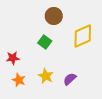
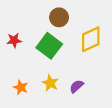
green square: (45, 42) -> (49, 46), size x1.6
red star: (13, 58) -> (14, 40), moved

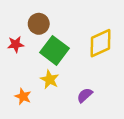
brown circle: (59, 17) -> (39, 24), moved
yellow star: (50, 83) -> (50, 79), moved

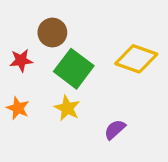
yellow diamond: (100, 43) -> (136, 59), turned 44
orange star: (23, 96) -> (18, 108), moved

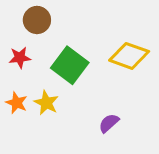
brown circle: (52, 33) -> (37, 20), moved
yellow star: (67, 108) -> (46, 103), moved

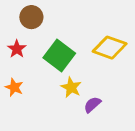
red star: (20, 57) -> (17, 49), turned -30
yellow star: (46, 103) -> (71, 87), moved

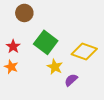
yellow diamond: (110, 48) -> (84, 52), moved
red star: (17, 49) -> (13, 46), moved

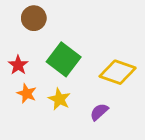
orange star: (11, 67) -> (27, 93), moved
yellow star: (55, 67) -> (59, 99), moved

